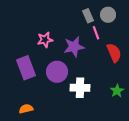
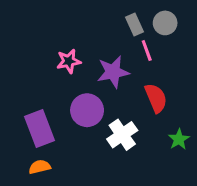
red semicircle: (114, 53) -> (156, 98), moved
purple rectangle: (26, 68) -> (40, 129), moved
white cross: (80, 88) -> (122, 135), turned -36

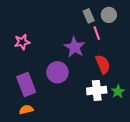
pink star: (69, 61) -> (22, 42), moved
purple star: (113, 72) -> (75, 47), turned -30
white cross: (122, 135) -> (97, 90), moved, turned 30

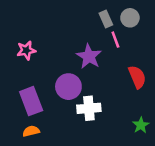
red semicircle: (103, 64) -> (137, 77), moved
white cross: (97, 90) -> (89, 108), moved
green star: (118, 91) -> (141, 125), moved

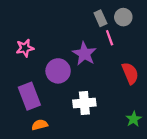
purple circle: (68, 87) -> (58, 71), moved
orange semicircle: (31, 131) -> (40, 125), moved

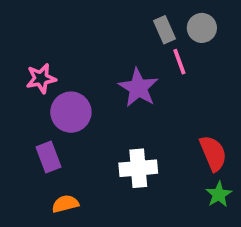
purple circle: (58, 71) -> (71, 112), moved
red semicircle: (130, 73) -> (213, 153), moved
purple rectangle: (29, 96) -> (48, 157), size x0.7

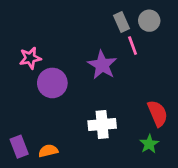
purple rectangle: (48, 157) -> (19, 147), moved
green star: (219, 194) -> (149, 144), moved

